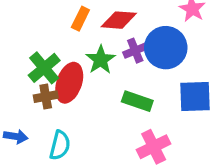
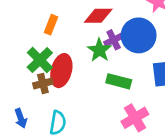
orange rectangle: (80, 19) -> (51, 25), moved
green star: (101, 60) -> (99, 50), moved
blue arrow: (16, 136) -> (21, 118), turned 66

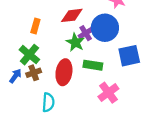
red ellipse: (61, 71) -> (64, 72), moved
blue arrow: (21, 118) -> (15, 76), moved, turned -120

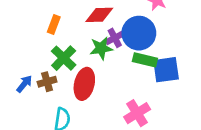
green star: (75, 42) -> (101, 48), turned 30
green cross: (29, 55) -> (64, 58), moved
green rectangle: (93, 65) -> (145, 60), moved

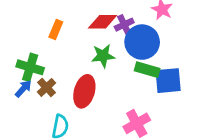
purple cross: (115, 38) -> (124, 25), moved
green cross: (64, 58) -> (30, 67), moved, turned -30
brown cross: (47, 82) -> (46, 87), turned -30

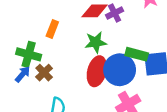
orange rectangle: (56, 30) -> (52, 29), moved
blue circle: (142, 42) -> (120, 70), moved
red ellipse: (84, 91) -> (97, 71), moved

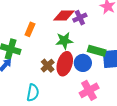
blue circle: (120, 70) -> (83, 63), size x0.7
brown cross: (44, 73) -> (48, 66), moved

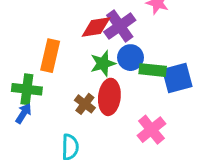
purple cross: (80, 18) -> (120, 26), size x1.5
orange rectangle: (30, 29) -> (50, 56), size x1.5
blue circle: (83, 63) -> (130, 58), moved

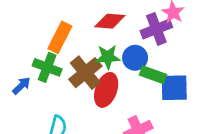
purple cross: (120, 26) -> (156, 29), moved
green cross: (27, 89) -> (47, 67), moved
brown cross: (85, 104) -> (85, 73), moved, size x1.6

